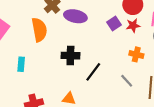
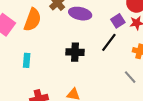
orange semicircle: (39, 30) -> (33, 20), moved, turned 30
black line: (93, 72) -> (109, 42), moved

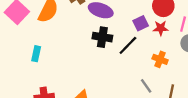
black cross: (75, 52) -> (102, 37), moved

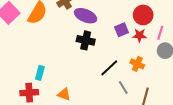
black line: (128, 45) -> (109, 68), moved
cyan rectangle: (36, 54) -> (40, 73), moved

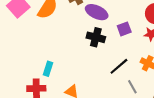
purple square: (121, 30) -> (124, 29), moved

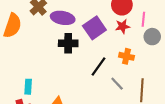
purple square: (124, 29) -> (94, 28), size x1.5

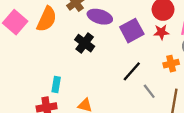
black cross: (68, 43) -> (85, 43), moved, turned 30
orange cross: (126, 56) -> (171, 64), moved, turned -32

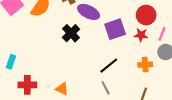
cyan rectangle: (56, 84) -> (11, 62), moved
gray line: (149, 91) -> (106, 88), moved

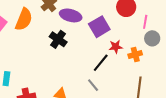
red star: (141, 35) -> (116, 47), moved
gray line: (106, 88) -> (93, 85), moved

